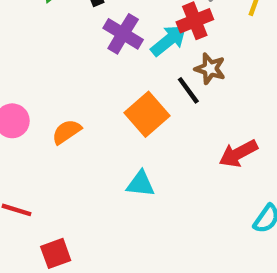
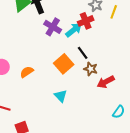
brown star: (210, 69) -> (91, 69), moved
cyan triangle: (140, 184) -> (61, 96), turned 40

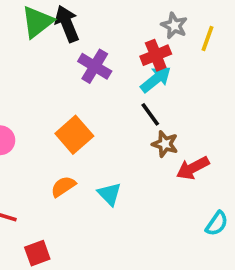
cyan arrow: (74, 30) -> (156, 79), moved
orange square: (64, 64) -> (74, 135), moved
orange semicircle: (27, 72) -> (63, 187), moved

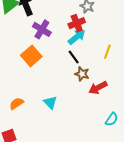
yellow line: (208, 39) -> (107, 52), moved
orange square: (74, 135) -> (31, 56), moved
orange semicircle: (63, 187) -> (16, 103), moved

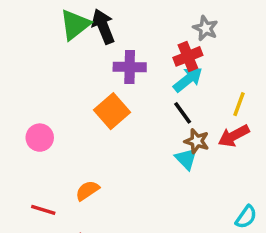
purple cross: (42, 29) -> (130, 67), turned -30
red arrow: (98, 88) -> (234, 136), moved
cyan triangle: (50, 102) -> (186, 159), moved

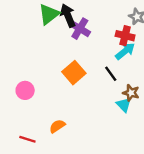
red cross: (188, 56) -> (125, 36), turned 36
purple cross: (130, 67) -> (80, 29), moved, turned 30
black line: (183, 113) -> (111, 74), moved

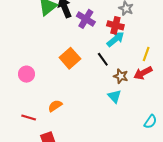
purple cross: (80, 29) -> (86, 19), moved
cyan triangle: (124, 105) -> (114, 96), moved

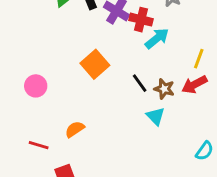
red cross: (115, 25) -> (141, 20), moved
black line: (103, 59) -> (140, 83), moved

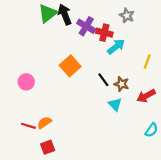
red arrow: (194, 85) -> (146, 96), moved
orange semicircle: (75, 129) -> (44, 123), moved

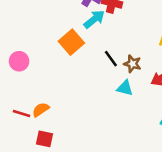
cyan arrow: (116, 47) -> (94, 19), moved
cyan triangle: (115, 104) -> (125, 88), turned -32
red square: (48, 147) -> (45, 139), turned 32

